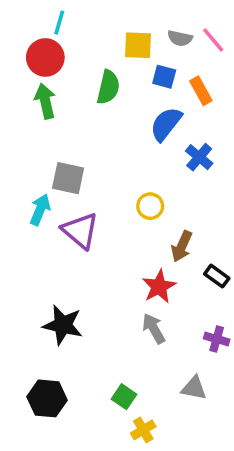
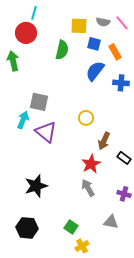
green arrow: (45, 101) -> (13, 61), moved
blue cross: (199, 157) -> (121, 83), moved, turned -35
black star: (63, 325) -> (36, 186), turned -30

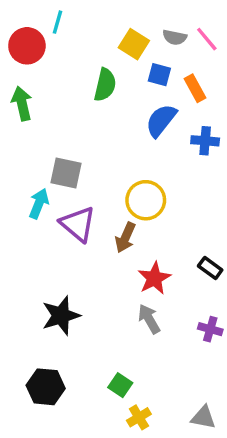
yellow square: (79, 26) -> (134, 44), turned 30
red circle: (26, 33) -> (27, 46), moved
yellow circle: (86, 118) -> (146, 200), size x1.5
brown arrow: (104, 141) -> (125, 238), moved
gray triangle: (111, 222) -> (203, 417), moved

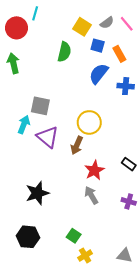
gray semicircle: (175, 37) -> (107, 23), turned -48

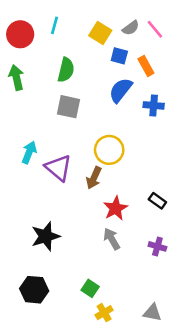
cyan line: (35, 13) -> (55, 25), moved
green semicircle: (64, 52) -> (66, 70), moved
gray square: (40, 106) -> (68, 107), moved

